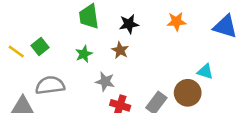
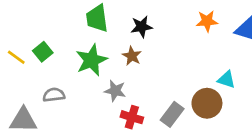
orange star: (176, 21) -> (207, 21), moved
green star: (84, 54) -> (91, 60), size x1.6
gray semicircle: (50, 85) -> (54, 95), size x0.7

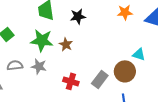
brown star: (132, 56) -> (66, 44), moved
green star: (91, 60) -> (42, 40), turned 30
gray star: (115, 91) -> (39, 66), moved

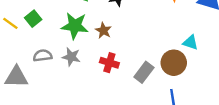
red cross: (71, 81) -> (109, 63), moved

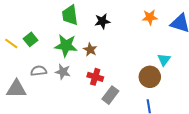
cyan triangle: (190, 42) -> (164, 60), turned 48
gray rectangle: (144, 72) -> (110, 95), moved

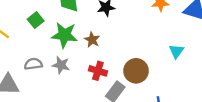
green square: (31, 39) -> (36, 20), moved
brown circle: (150, 77) -> (136, 71), moved

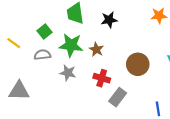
gray semicircle: (33, 64) -> (42, 55), moved
brown circle: (136, 71) -> (138, 64), moved

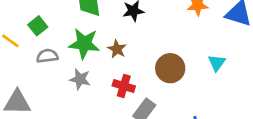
green square: (44, 31) -> (38, 26), moved

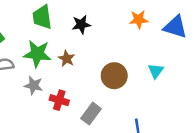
red cross: (124, 86) -> (59, 100), moved

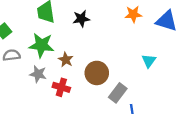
brown star: (67, 59) -> (66, 60), moved
brown circle: (114, 76) -> (97, 73), moved
gray rectangle: (91, 114) -> (118, 93), moved

